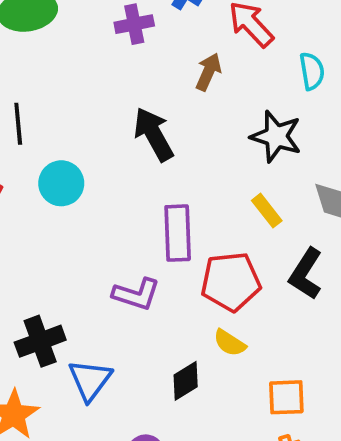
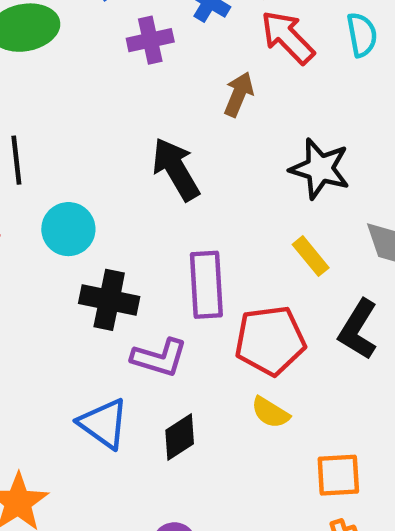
cyan semicircle: (312, 71) -> (362, 35), moved
black cross: (40, 341) -> (109, 300), moved, turned 33
blue triangle: (90, 380) -> (103, 424), moved, turned -30
black diamond: (186, 381) -> (180, 437), moved

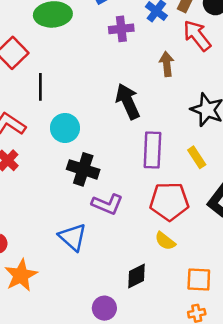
brown arrow: (239, 94) -> (167, 64), turned -35
purple rectangle: (206, 285) -> (152, 150), moved
black diamond: (180, 437) -> (136, 276), moved

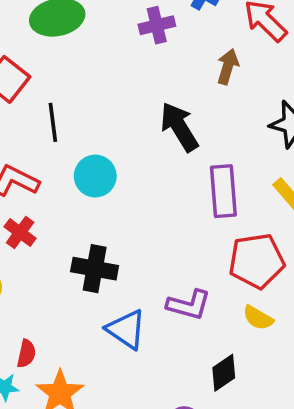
brown arrow: (167, 64) -> (228, 67), turned 30
black cross: (83, 169) -> (95, 269), moved
purple L-shape: (107, 204) -> (189, 305), moved

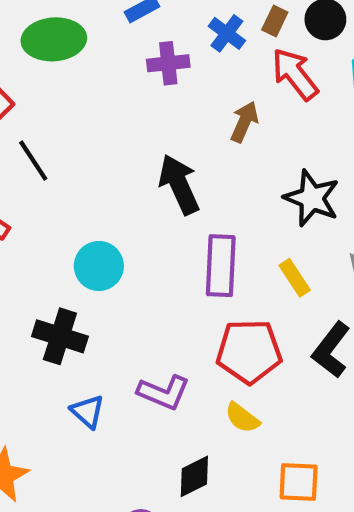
black line: (53, 122) -> (33, 161), turned -33
cyan circle: (95, 176) -> (99, 266), moved
blue triangle: (126, 329) -> (88, 411), size x0.7

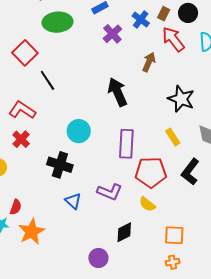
purple cross: (168, 63) -> (112, 34), turned -36
purple rectangle: (221, 266) -> (126, 144), moved

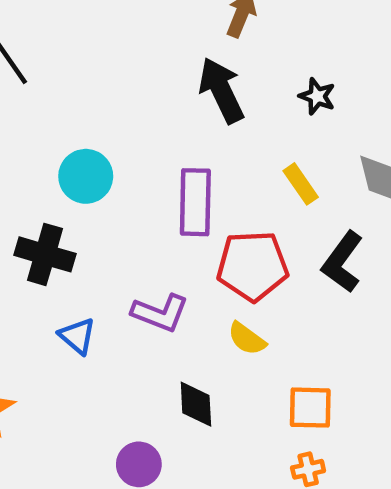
black arrow: (117, 92) -> (221, 90), moved
black star: (181, 99) -> (317, 96), size x0.6
black diamond: (124, 232) -> (196, 404), turned -65

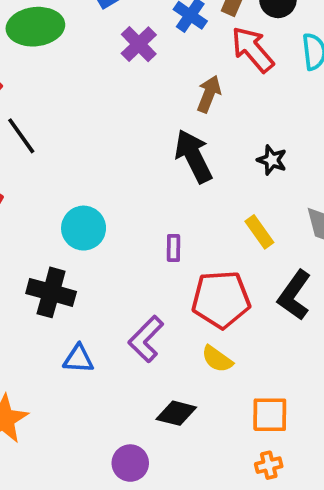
purple rectangle: (195, 202) -> (173, 248), size x0.5
purple L-shape: (160, 313) -> (146, 339), turned 114
blue triangle: (77, 336) -> (78, 359), turned -36
black diamond: (196, 404) -> (176, 413), turned -72

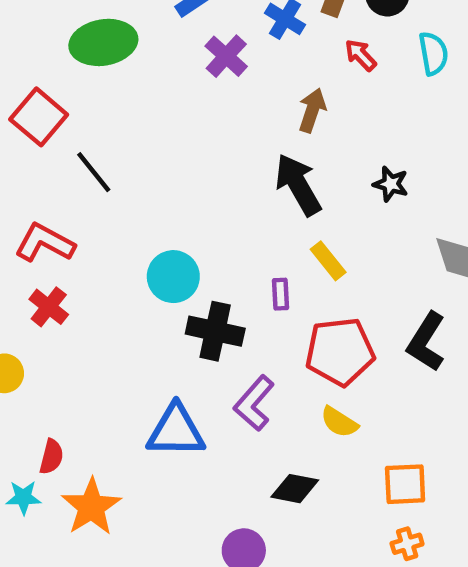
red arrow: (253, 49) -> (361, 55), size x0.6
yellow rectangle: (259, 232) -> (328, 261), moved
black cross: (51, 292) -> (215, 331), moved
blue triangle: (78, 359) -> (176, 431), size x1.6

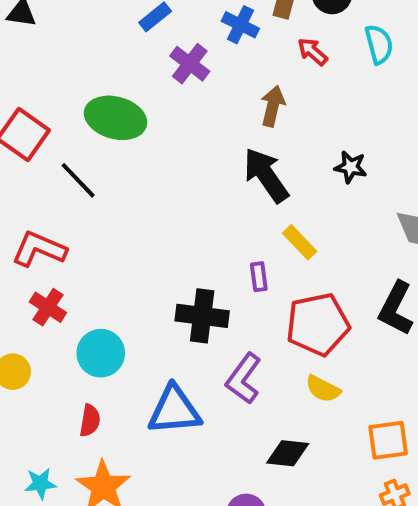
green ellipse: (103, 42) -> (116, 118), moved, turned 30
cyan circle: (173, 277) -> (101, 353), moved
red semicircle: (51, 457) -> (90, 420), moved

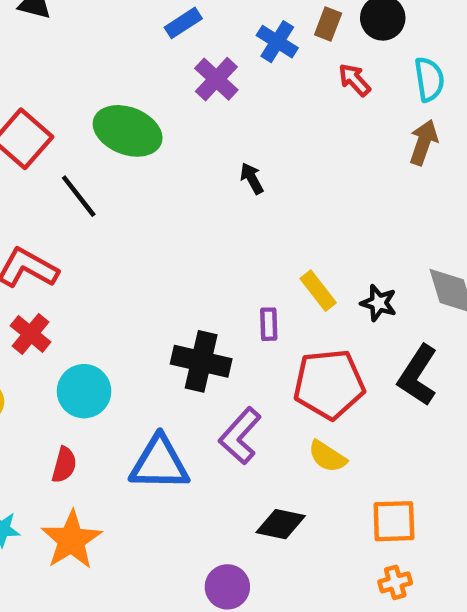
brown arrow: (273, 106) -> (424, 142), moved
black star: (351, 167) -> (379, 303), moved
black arrow: (266, 175) -> (252, 178), moved, size x0.5

